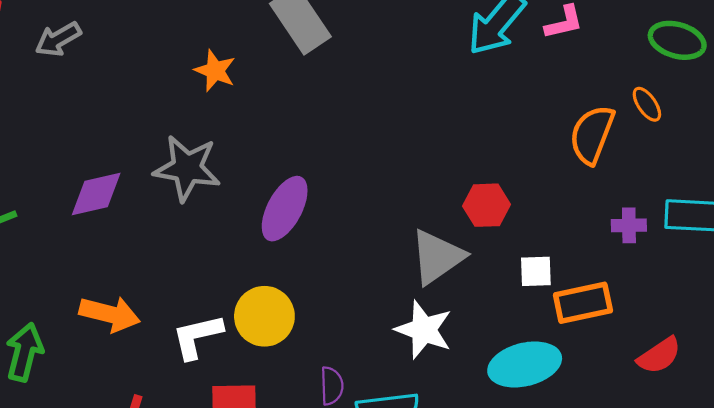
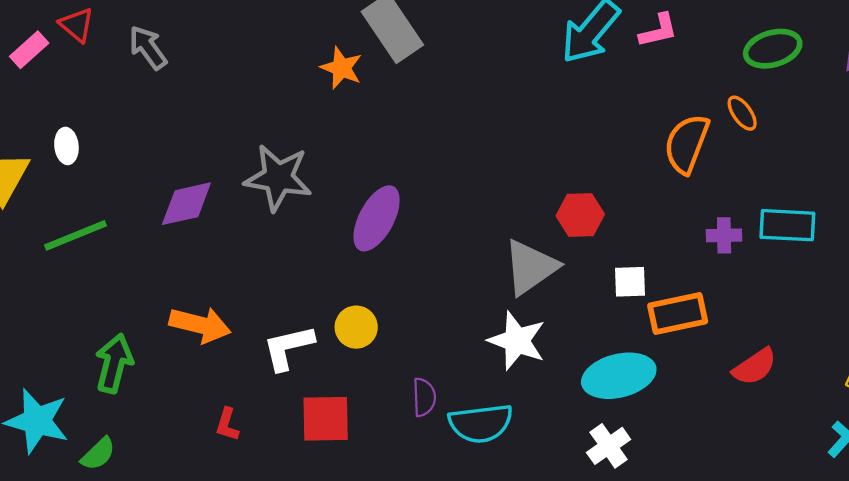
gray arrow: (58, 39) -> (148, 48), turned 84
green ellipse: (677, 40) -> (773, 49), turned -32
orange star: (215, 71) -> (341, 68), moved
yellow circle: (264, 316) -> (356, 327), size x0.7

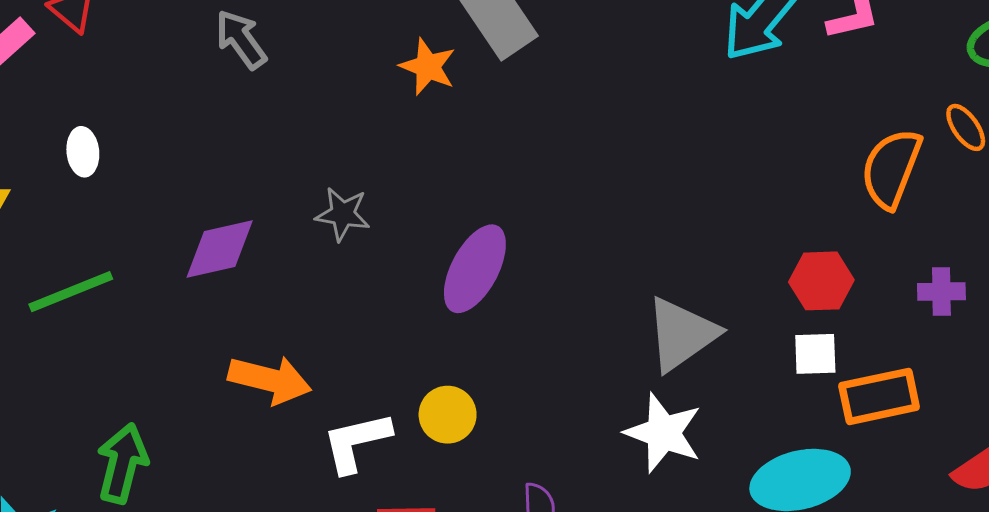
gray arrow: (148, 48) -> (241, 39), moved
white ellipse: (66, 146) -> (83, 152), moved
gray star: (278, 178) -> (343, 214), size x0.6
red hexagon: (580, 215) -> (821, 281), moved
orange arrow: (200, 325) -> (270, 380), moved

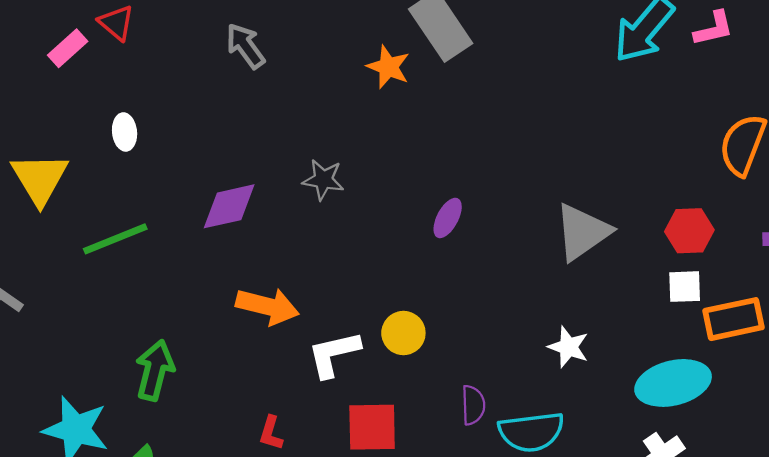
purple ellipse: (475, 269) -> (448, 218), moved, size x0.6
gray triangle: (682, 334) -> (582, 232), moved
white star: (663, 433) -> (568, 347), size x0.7

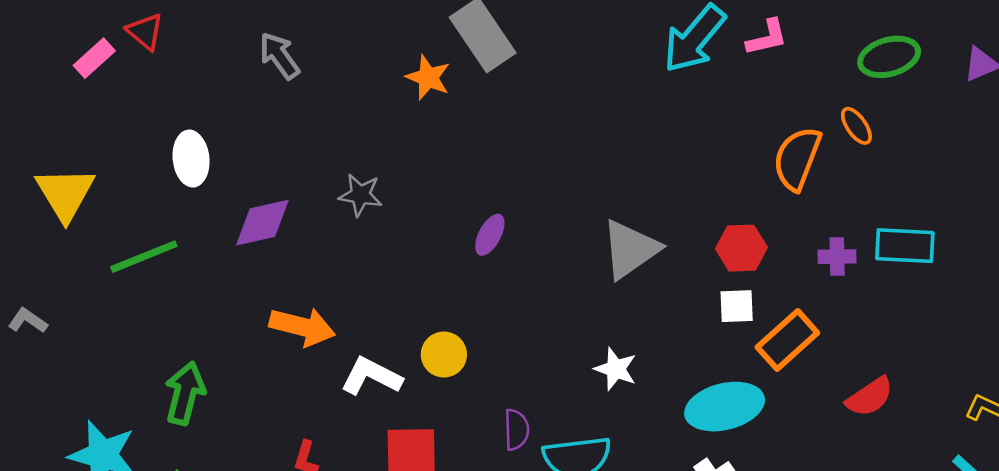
white ellipse: (125, 132) -> (191, 159), moved, size x1.4
orange rectangle: (733, 319) -> (787, 340), turned -30
white L-shape: (334, 354) -> (371, 376), turned 40

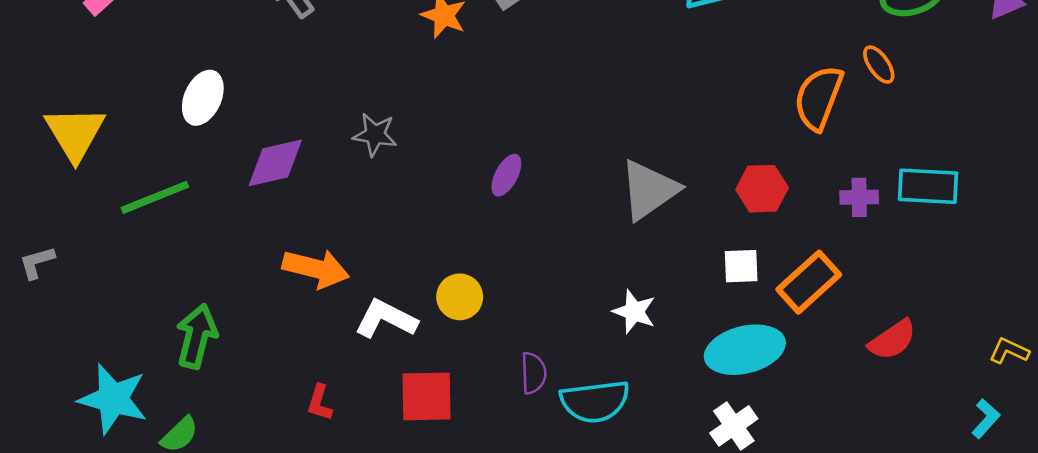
white ellipse: (191, 159) -> (203, 98), turned 30
white square: (737, 306) -> (741, 266), moved
gray L-shape: (28, 321) -> (37, 262), turned -51

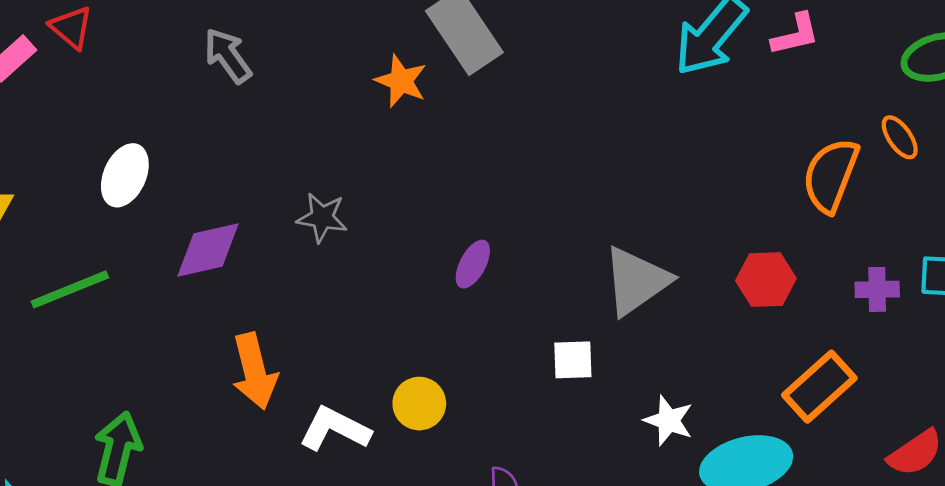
white square: (741, 266) -> (573, 360), moved
orange arrow: (316, 269) -> (254, 371), turned 62
white star: (634, 312) -> (669, 420), moved

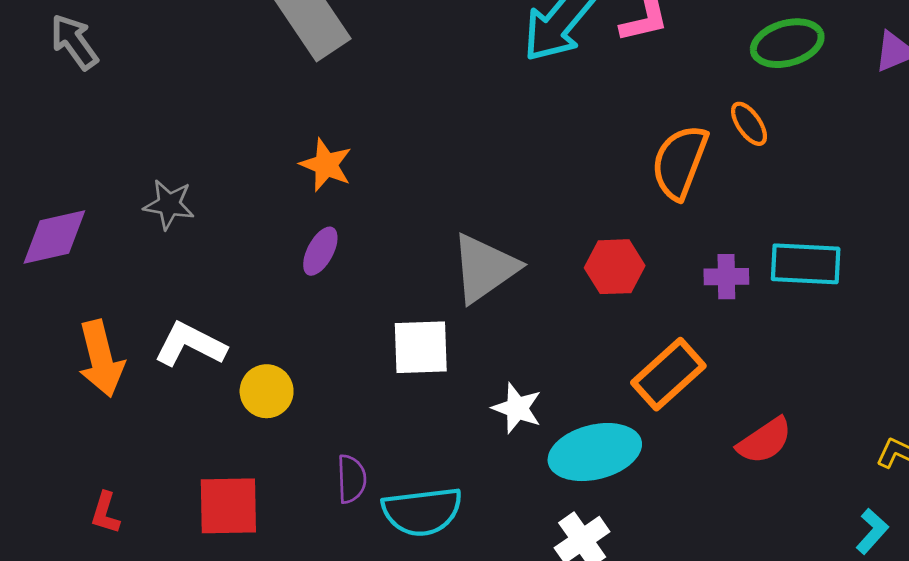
orange star: (401, 81) -> (326, 165), moved
white square: (573, 360) -> (421, 347), size x1.4
white L-shape: (335, 429) -> (190, 345), moved

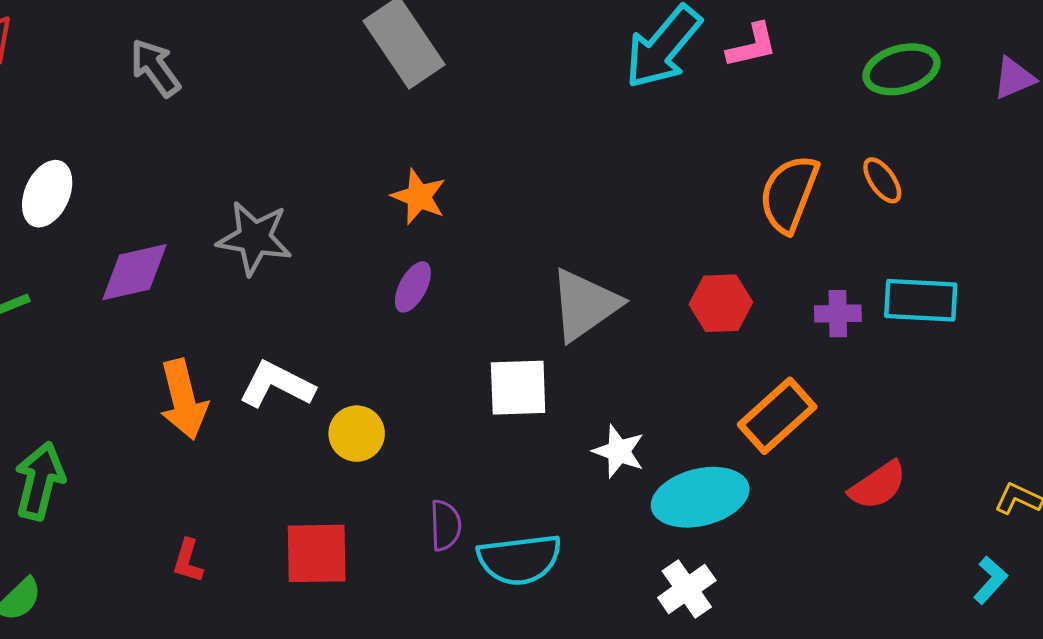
orange ellipse: (749, 124) -> (882, 180), moved
gray star: (169, 204) -> (254, 238), size x1.4

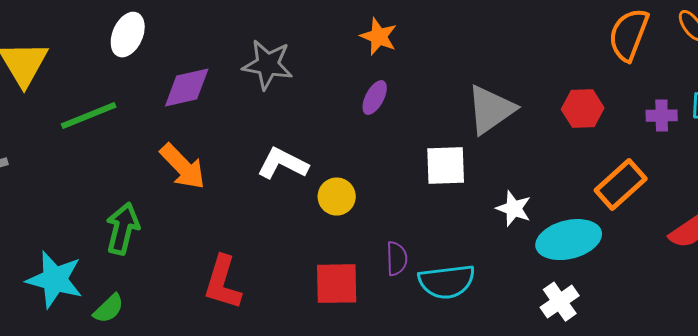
orange arrow: (183, 399) -> (183, 167), moved, turned -30
red square: (317, 553) -> (337, 284), moved
red L-shape: (188, 561) -> (223, 283), size x1.8

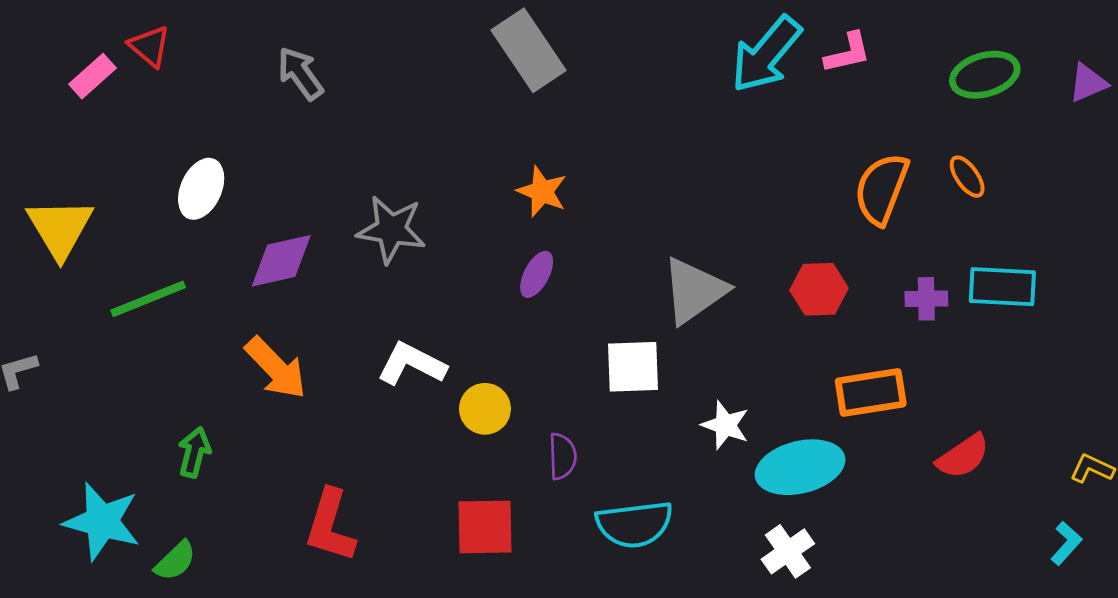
orange rectangle: (621, 185) -> (871, 392), turned 33
green arrow: (123, 229) -> (194, 452), size x0.7
purple semicircle: (397, 259) -> (562, 456), moved

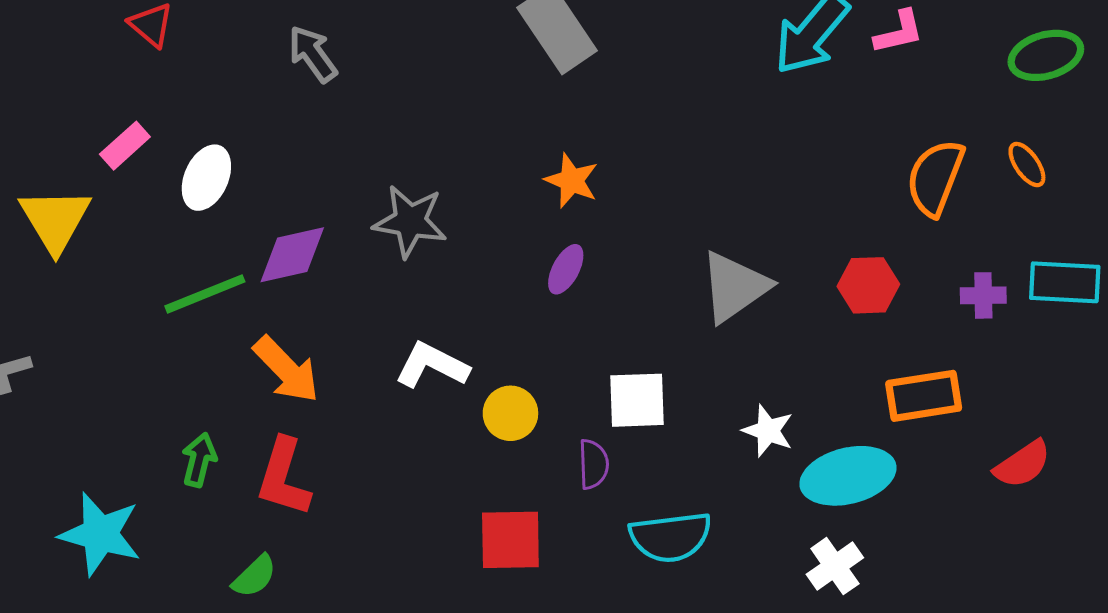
pink rectangle: (92, 76) -> (125, 146), moved
green line: (148, 299) -> (205, 294), moved
white square: (633, 367) -> (637, 400), moved
red L-shape: (330, 526) -> (284, 477), moved
green semicircle: (175, 561) -> (254, 576), moved

